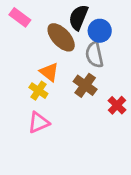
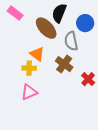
blue circle: (100, 31) -> (85, 23), moved
yellow cross: (38, 91) -> (29, 68), turned -32

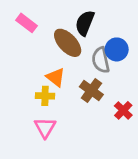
blue circle: (85, 23) -> (117, 49), moved
pink triangle: (29, 92) -> (45, 128), turned -36

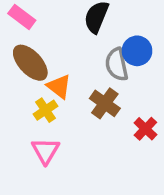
brown ellipse: (68, 43) -> (30, 63), moved
yellow cross: (45, 96) -> (46, 110), turned -36

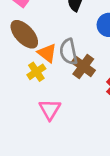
gray semicircle: (117, 64) -> (69, 52), moved
pink triangle: (46, 151) -> (50, 109), moved

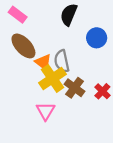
brown cross: (83, 66) -> (75, 88), moved
yellow cross: (36, 72) -> (52, 78), moved, size x1.6

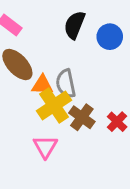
blue circle: (97, 38) -> (110, 37), moved
orange triangle: (43, 62) -> (42, 85), turned -36

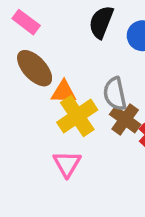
gray semicircle: (66, 84) -> (115, 94), moved
brown cross: (82, 117) -> (125, 119), moved

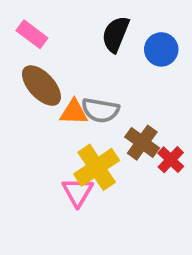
gray semicircle: (115, 94) -> (100, 110), moved, turned -68
yellow cross: (77, 116) -> (97, 167), moved

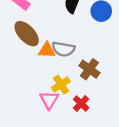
red cross: (171, 160) -> (81, 103), moved
yellow cross: (97, 167) -> (61, 85), size x0.7

